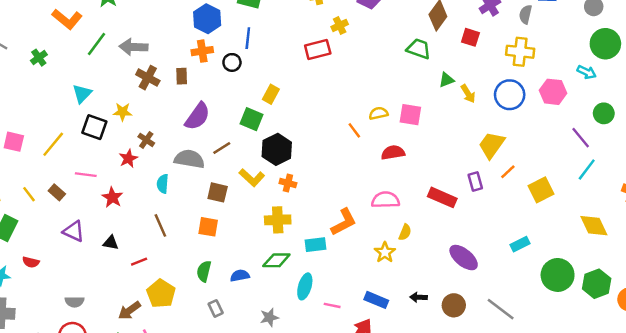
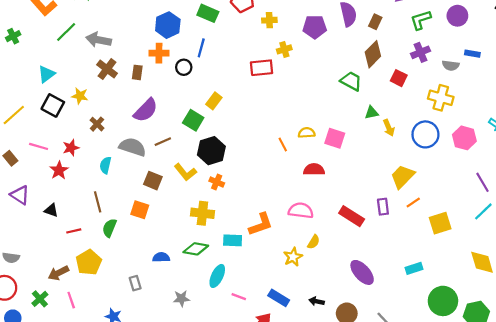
gray semicircle: (525, 14) -> (451, 65), turned -105
red star: (128, 158) -> (71, 148), moved
green semicircle: (204, 271) -> (109, 228), moved

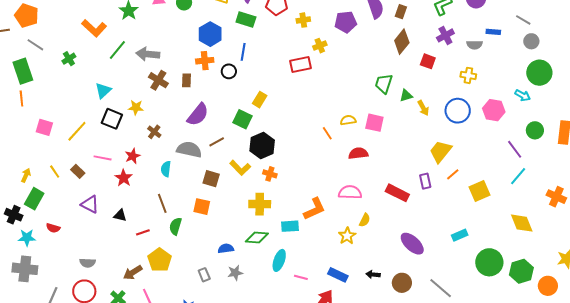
green trapezoid: (351, 81) -> (384, 84), moved, turned -95
yellow cross: (441, 98) -> (468, 75), size x0.7
gray star: (181, 298) -> (235, 273), moved

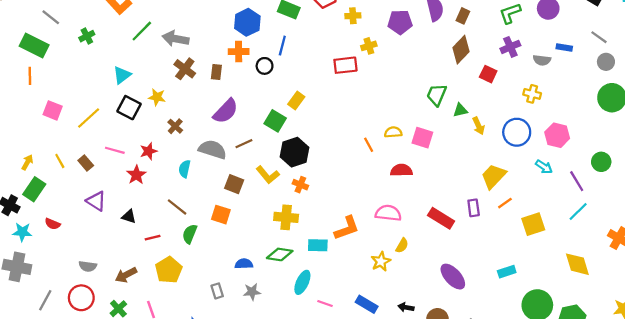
green rectangle: (23, 71) -> (34, 45), turned -50
cyan arrow: (523, 95) -> (544, 167), moved
brown line: (162, 203) -> (177, 207), turned -36
brown arrow: (133, 273) -> (126, 275), moved

